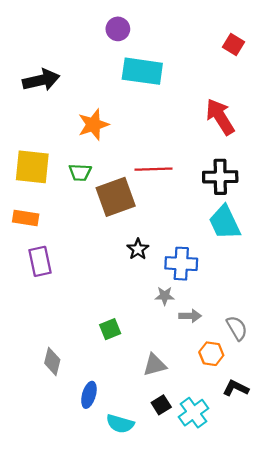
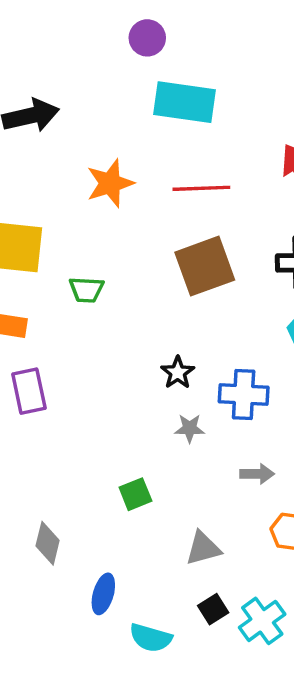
red line: (153, 169) -> (201, 188), moved
green trapezoid: (80, 172) -> (86, 290), moved
brown square: (116, 197) -> (205, 266), moved
gray star: (165, 296) -> (190, 428), moved

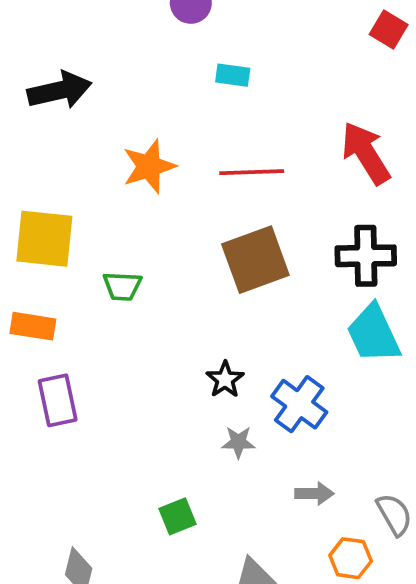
cyan rectangle: (184, 102) -> (233, 75), size x0.5
blue cross: (244, 394) -> (299, 404), turned 33

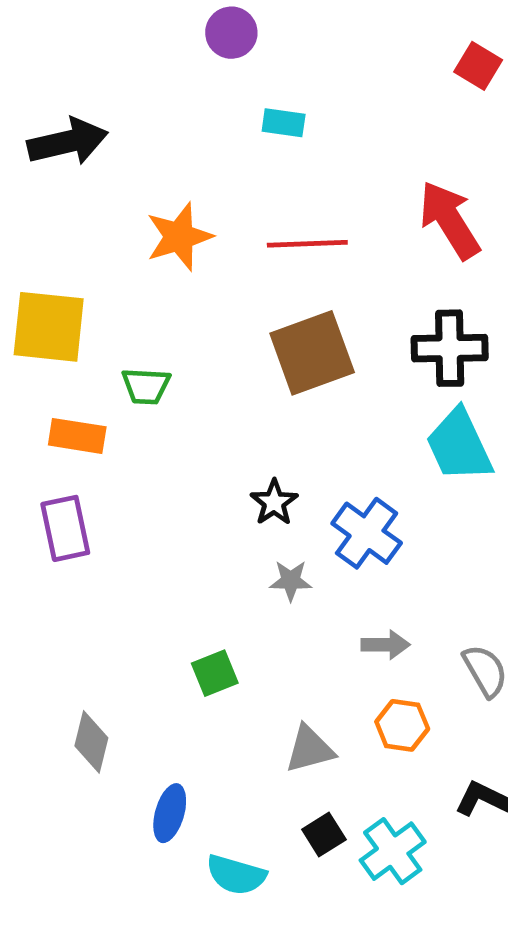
orange rectangle: (33, 326) -> (77, 436), moved
orange hexagon: (351, 558) -> (402, 725), moved

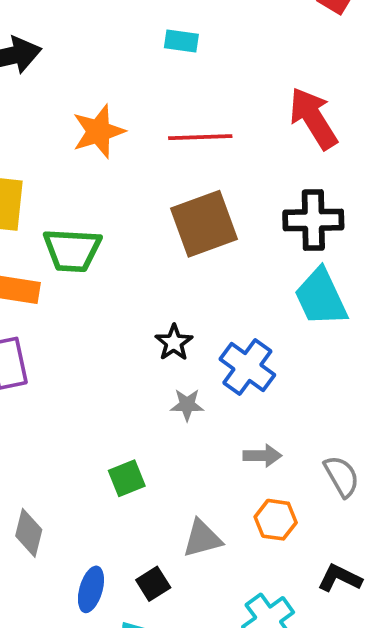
green trapezoid: (146, 386) -> (72, 250), size x1.5
black square: (324, 834) -> (153, 584), moved

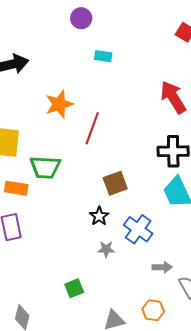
red line: (200, 137) -> (92, 128), moved, turned -68
brown square: (204, 224) -> (115, 183), moved, size x0.7
gray arrow: (262, 456) -> (162, 267), moved

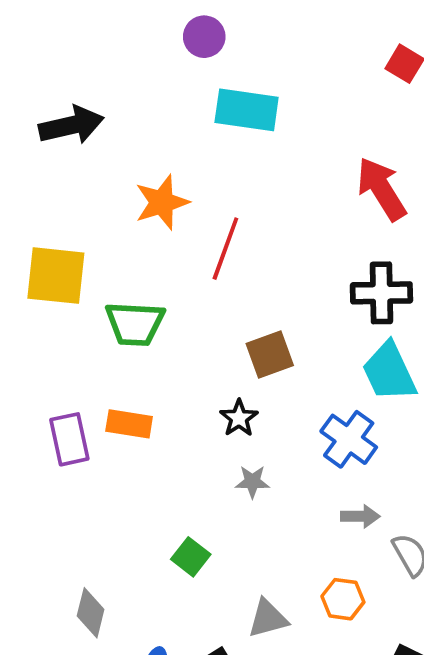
cyan rectangle: (103, 56) -> (247, 110), size x1.8
orange rectangle: (16, 188) -> (129, 424), moved
blue cross: (138, 229) -> (349, 439), moved
green square: (74, 288) -> (191, 557), turned -30

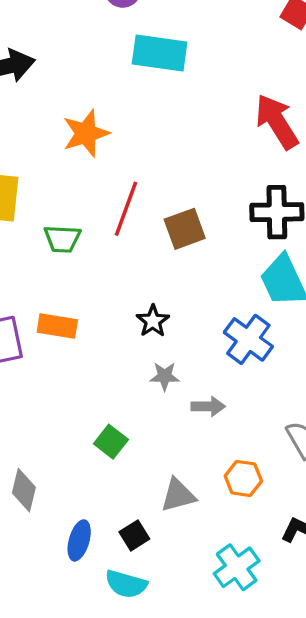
red line: (225, 249) -> (126, 209), moved
green trapezoid: (135, 324) -> (62, 239), size x0.7
brown square: (270, 355) -> (185, 229), moved
gray arrow: (360, 516) -> (208, 406), moved

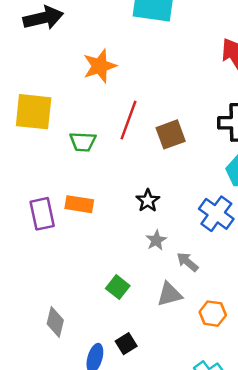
gray star: (165, 376) -> (156, 240), turned -30
gray arrow: (208, 406) -> (187, 262), turned -140
gray triangle: (178, 495) -> (169, 294), moved
black square: (134, 535) -> (126, 344), moved

